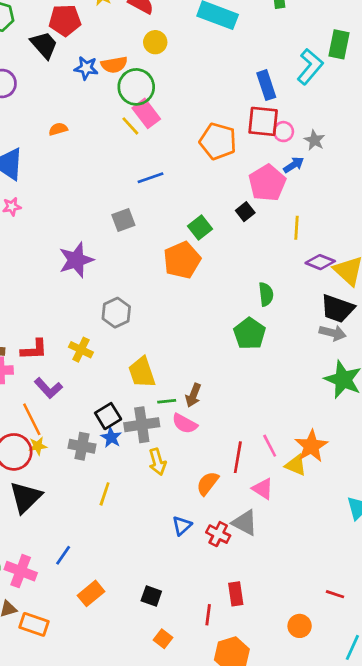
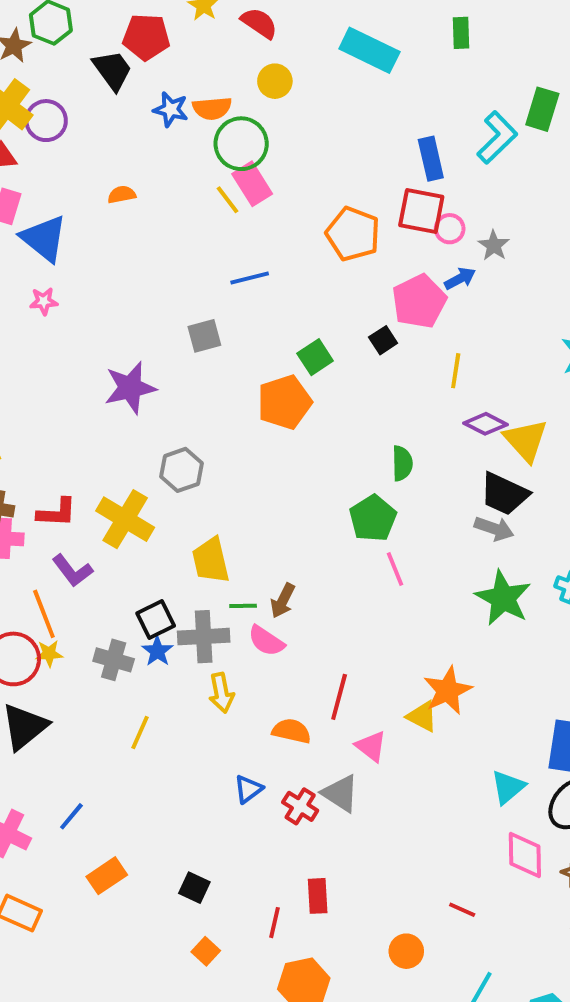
yellow cross: (81, 350) -> (125, 519), size x1.6
pink line: (270, 446) -> (395, 569), moved
orange semicircle: (208, 483) -> (292, 731), turned 60

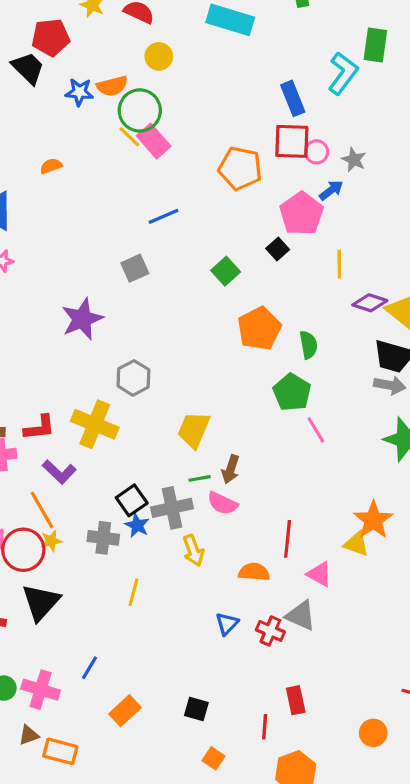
yellow line: (227, 200) -> (129, 137), moved
orange pentagon: (284, 402) -> (259, 329), moved
yellow trapezoid: (211, 560) -> (194, 430), moved, turned 45

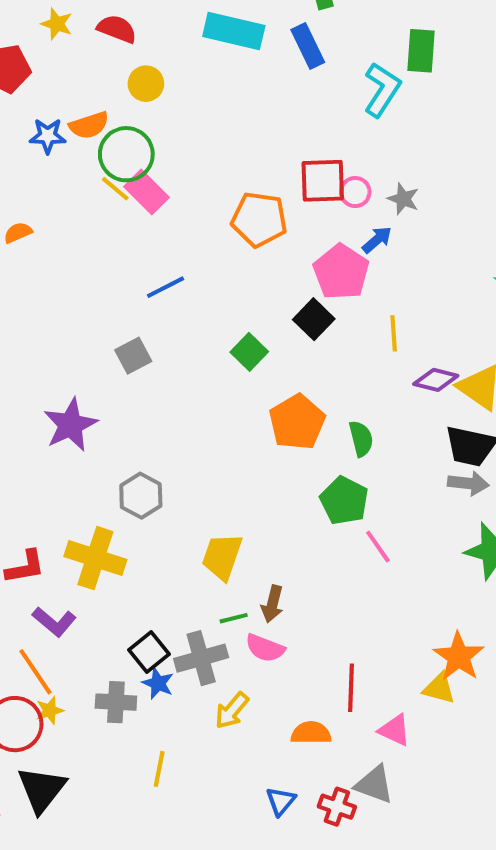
blue rectangle: (293, 98) -> (308, 46), moved
black square: (278, 249) -> (314, 319), size x1.4
yellow arrow: (193, 550) -> (232, 711), turned 64

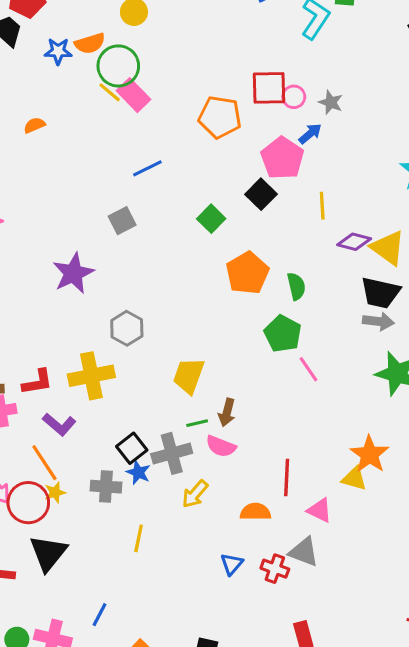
yellow cross: (95, 558) -> (91, 376), turned -30

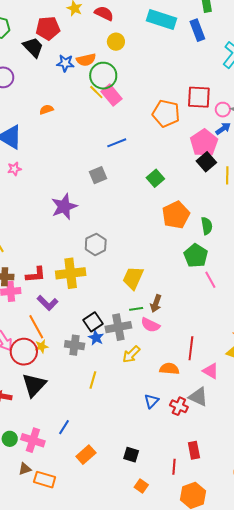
pink circle: (294, 97) -> (223, 110), moved
black square: (261, 194) -> (206, 162), moved

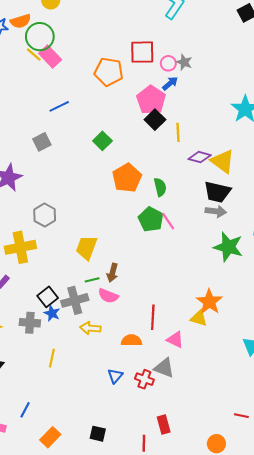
pink line: (210, 280) -> (168, 221), moved
yellow arrow: (131, 354) -> (90, 328), turned 54

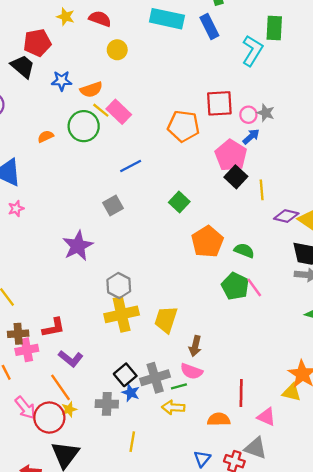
orange semicircle: (21, 21) -> (91, 90), moved
green circle: (40, 37) -> (84, 126), moved
green semicircle: (160, 187) -> (244, 250), turned -54
yellow cross: (20, 247) -> (122, 314), moved
green line: (92, 280) -> (179, 386), moved

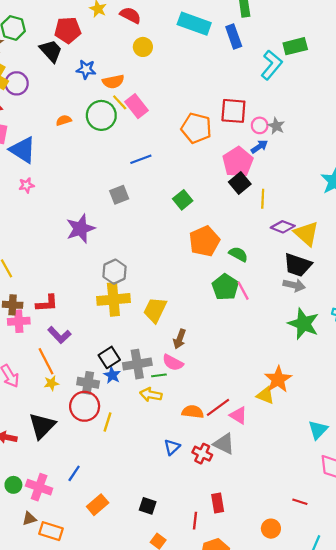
green rectangle: (274, 28) -> (295, 46), turned 65
red line: (241, 393) -> (218, 407), moved, turned 45
red circle: (49, 418) -> (85, 406), moved

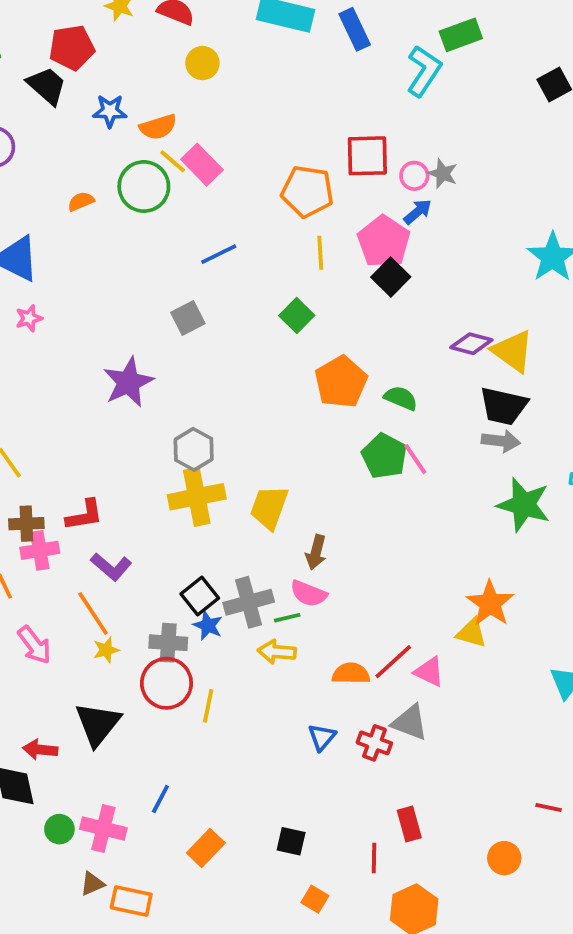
yellow line: (263, 199) -> (320, 253), moved

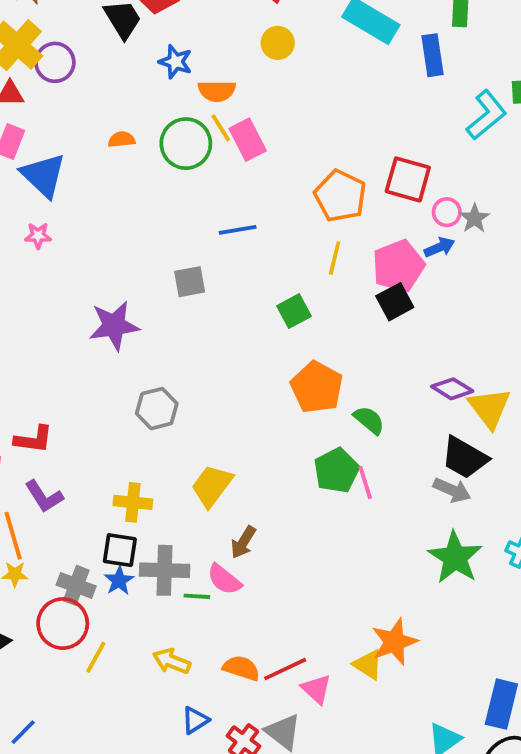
orange pentagon: (341, 382) -> (317, 387), turned -30
yellow cross: (197, 497) -> (133, 502), moved, size x0.7
black square: (200, 596) -> (120, 550), turned 30
yellow arrow: (277, 652) -> (172, 661), moved

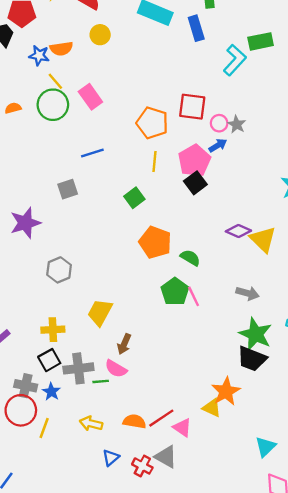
orange semicircle: (217, 91) -> (61, 49), moved
yellow line: (221, 128) -> (55, 81), moved
black trapezoid: (465, 458) -> (252, 359), moved
black square: (120, 550) -> (49, 360), turned -30
blue star: (119, 581) -> (51, 392), moved

